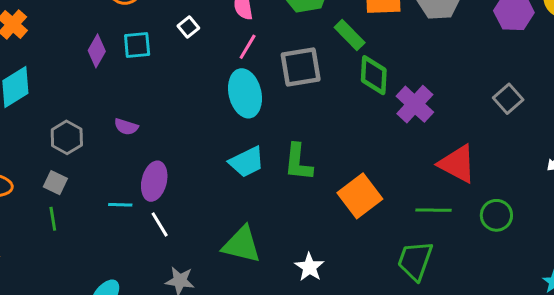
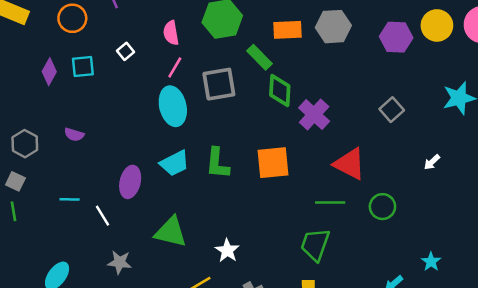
purple ellipse: (154, 181) -> (130, 182), moved
orange square: (360, 196) -> (273, 163), moved, turned 32

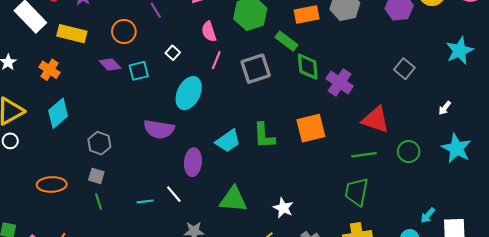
purple diamond: (49, 72) -> (110, 64), moved, turned -65
cyan ellipse: (173, 106) -> (189, 93), moved, turned 48
purple semicircle: (74, 135) -> (159, 129), moved, size x1.8
cyan line: (70, 199) -> (145, 201), moved
cyan star: (431, 262) -> (456, 148), moved, size x1.8

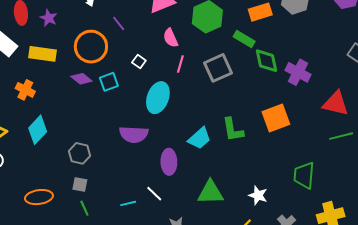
orange circle: (124, 31) -> (91, 47), size x1.4
green line: (364, 155) -> (341, 136), moved
green trapezoid: (357, 192) -> (304, 175), moved

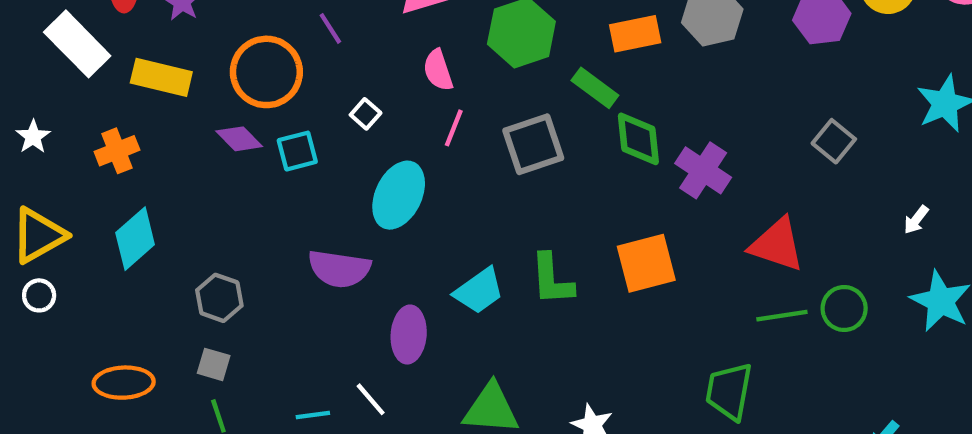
orange cross: (25, 90) -> (117, 151), turned 36
green trapezoid: (304, 175) -> (729, 391), moved

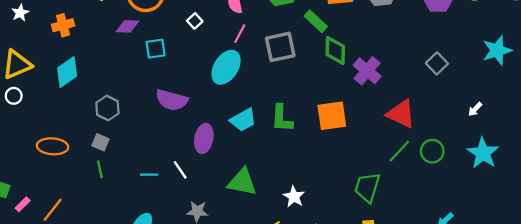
purple diamond: (239, 139) -> (127, 26), turned -50
cyan square: (297, 151) -> (156, 49), moved
cyan ellipse: (399, 195) -> (226, 67), moved
green line: (782, 316) -> (399, 151), turned -45

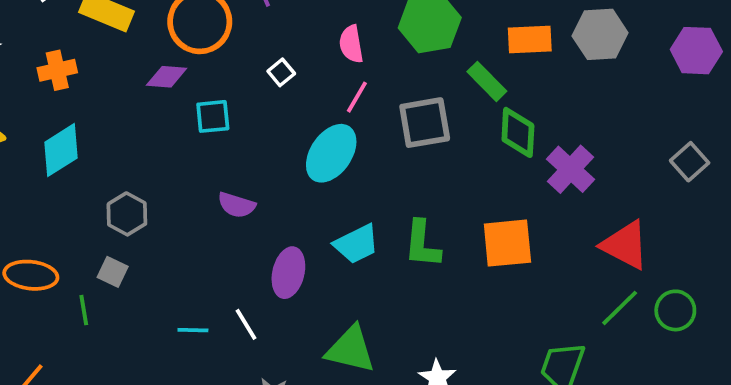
purple semicircle: (172, 100) -> (237, 205), size x0.7
green line: (100, 169) -> (84, 310), moved

